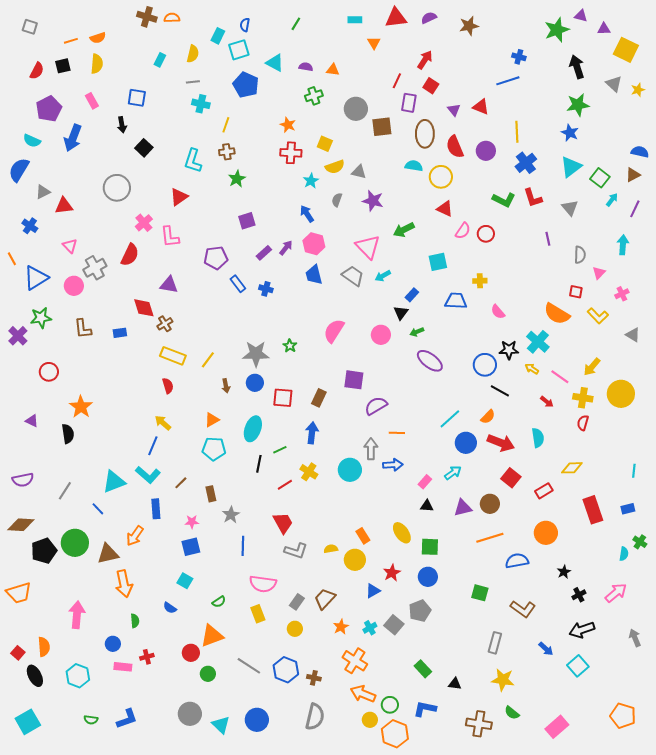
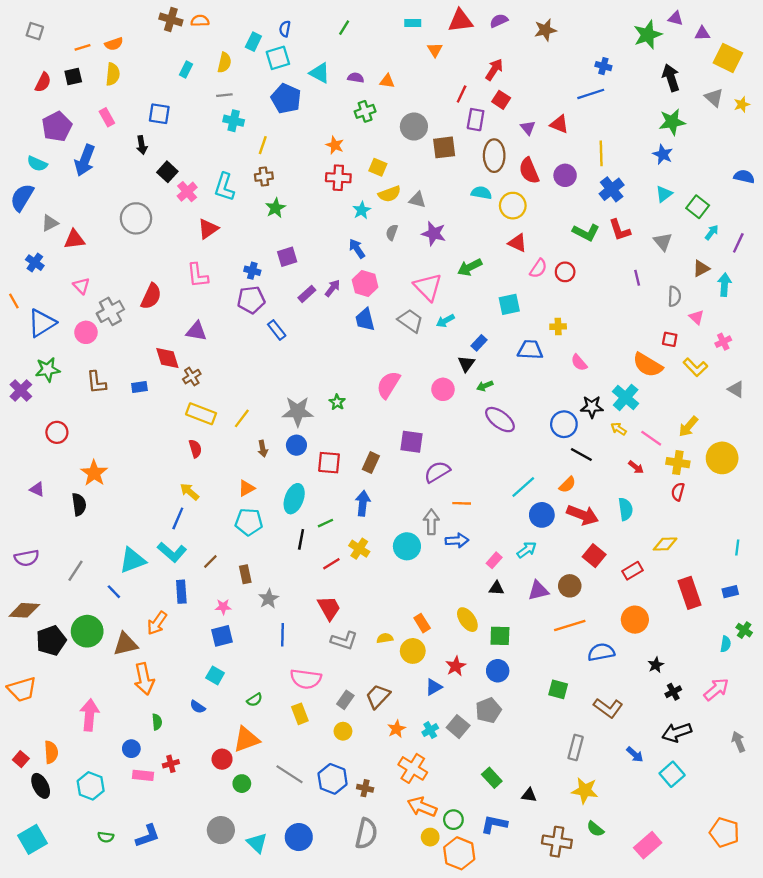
cyan triangle: (571, 167) -> (664, 194), size x0.7
brown triangle: (633, 175) -> (701, 268), moved
pink cross: (144, 223) -> (187, 192), moved
pink triangle: (599, 273) -> (696, 317), turned -32
blue cross: (266, 289) -> (252, 271), moved

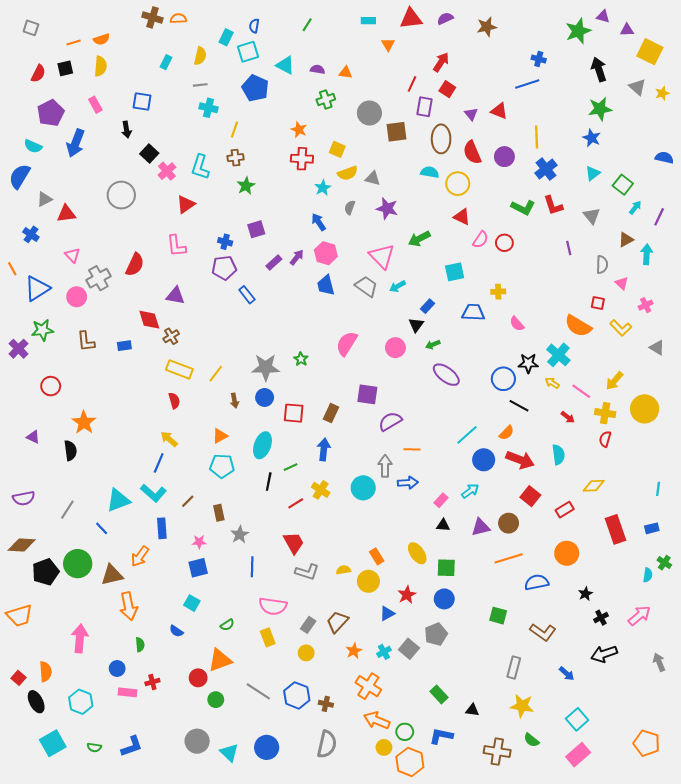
cyan square: (672, 774) -> (577, 719), moved
cyan square: (32, 839) -> (53, 743), moved

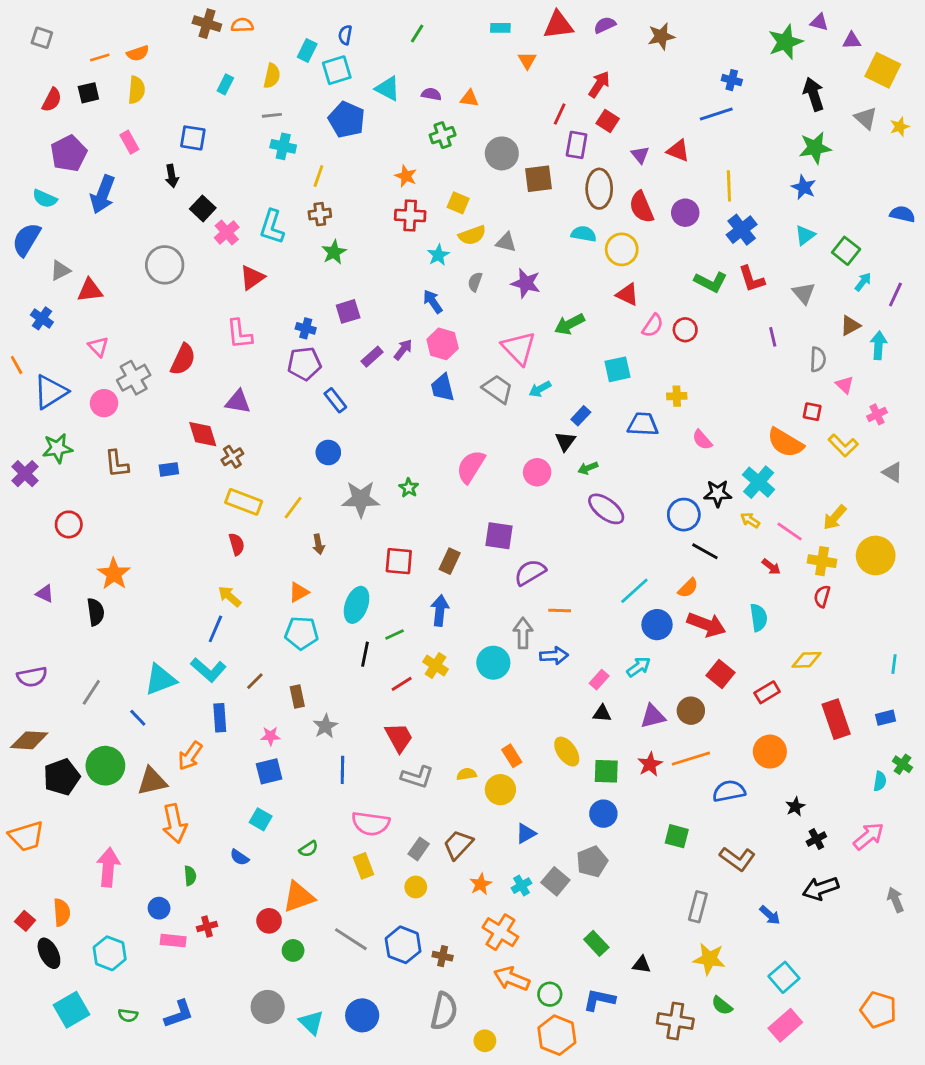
blue circle: (265, 397) -> (328, 452), moved
red star: (407, 595) -> (650, 764), moved
yellow circle: (384, 747) -> (485, 1041), moved

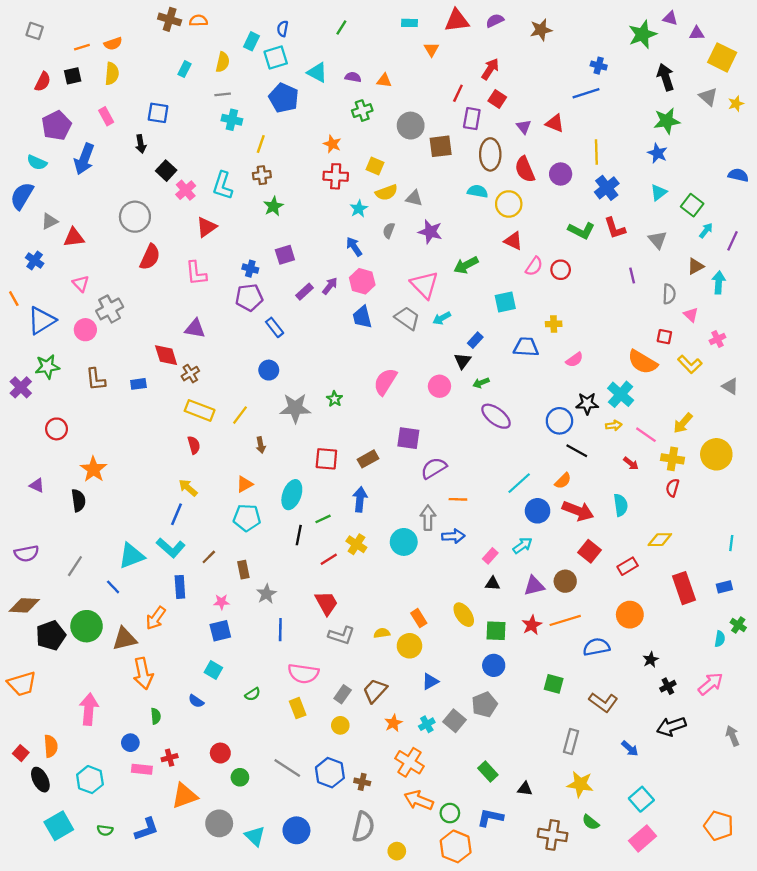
red semicircle: (183, 359) -> (150, 257), moved
pink semicircle: (702, 440) -> (574, 360), turned -84
yellow arrow: (750, 520) -> (614, 425), turned 140
brown rectangle: (450, 561) -> (368, 459), turned 36
orange triangle: (299, 897) -> (185, 796), moved

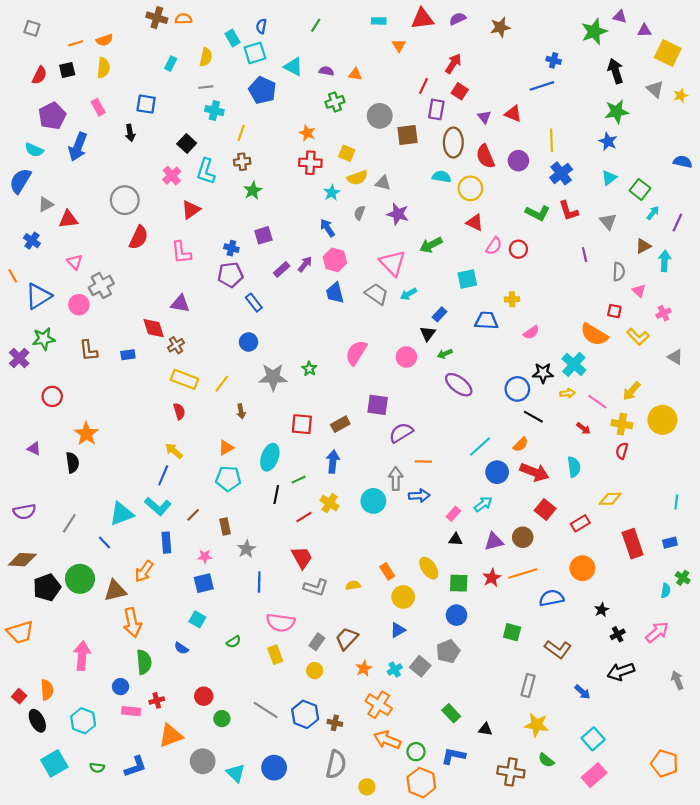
cyan rectangle: (251, 41) -> (233, 38), turned -56
black square: (166, 171) -> (187, 144), moved
yellow circle: (409, 646) -> (403, 597), moved
green semicircle: (156, 716) -> (144, 662), size x1.6

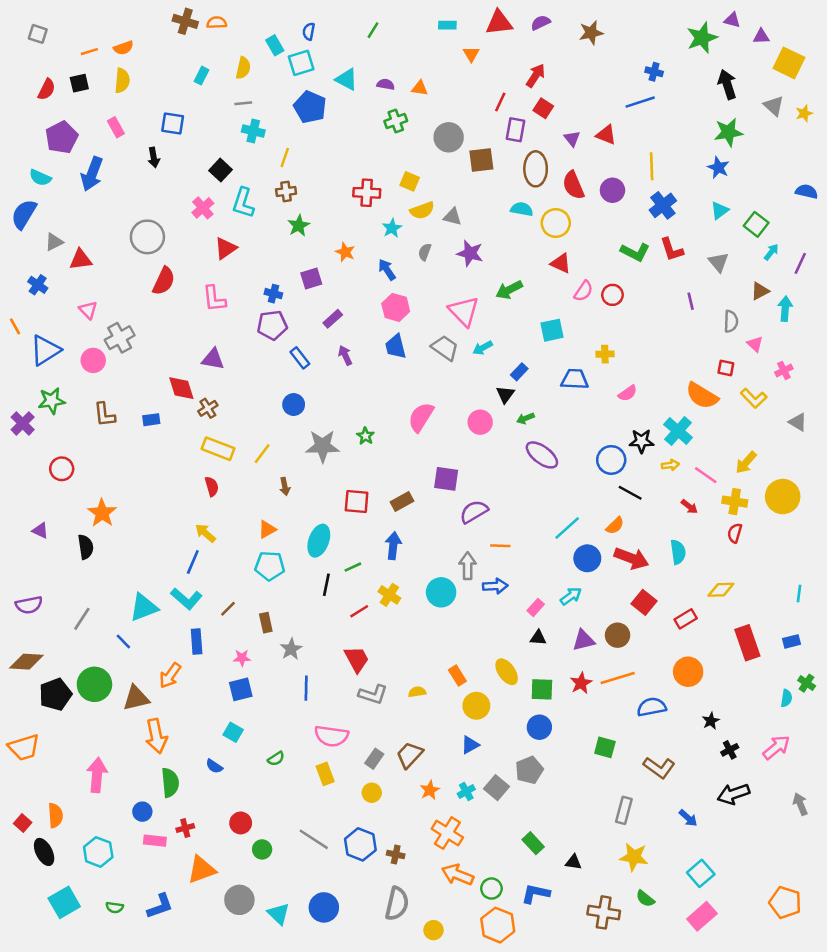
orange star: (307, 133) -> (345, 252), moved
purple arrow: (305, 264) -> (345, 355), moved, turned -63

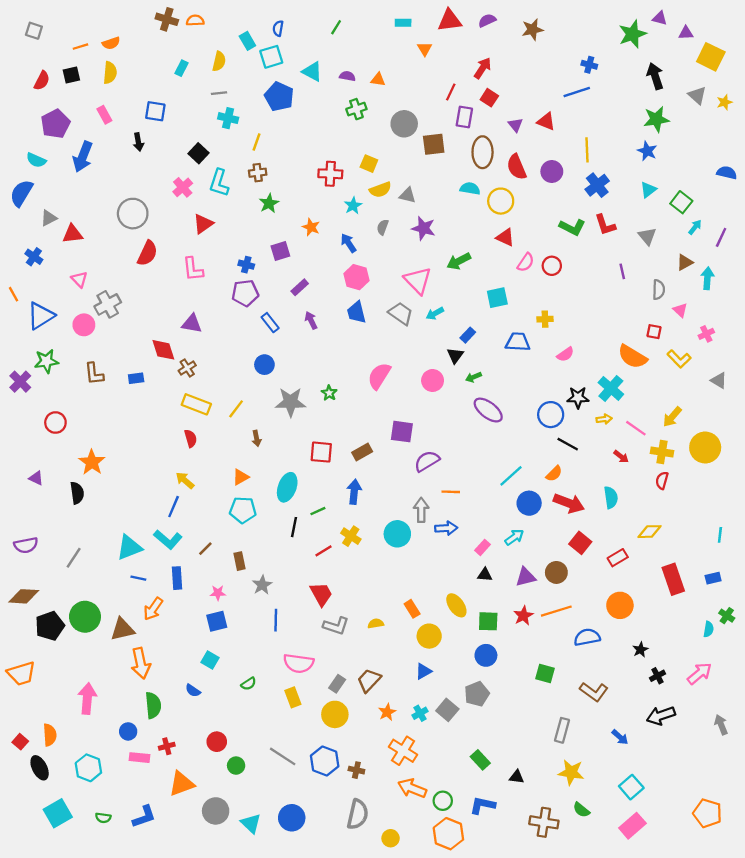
blue line: (123, 641) -> (138, 578), moved, turned -35
yellow circle: (372, 793) -> (335, 714), size x1.5

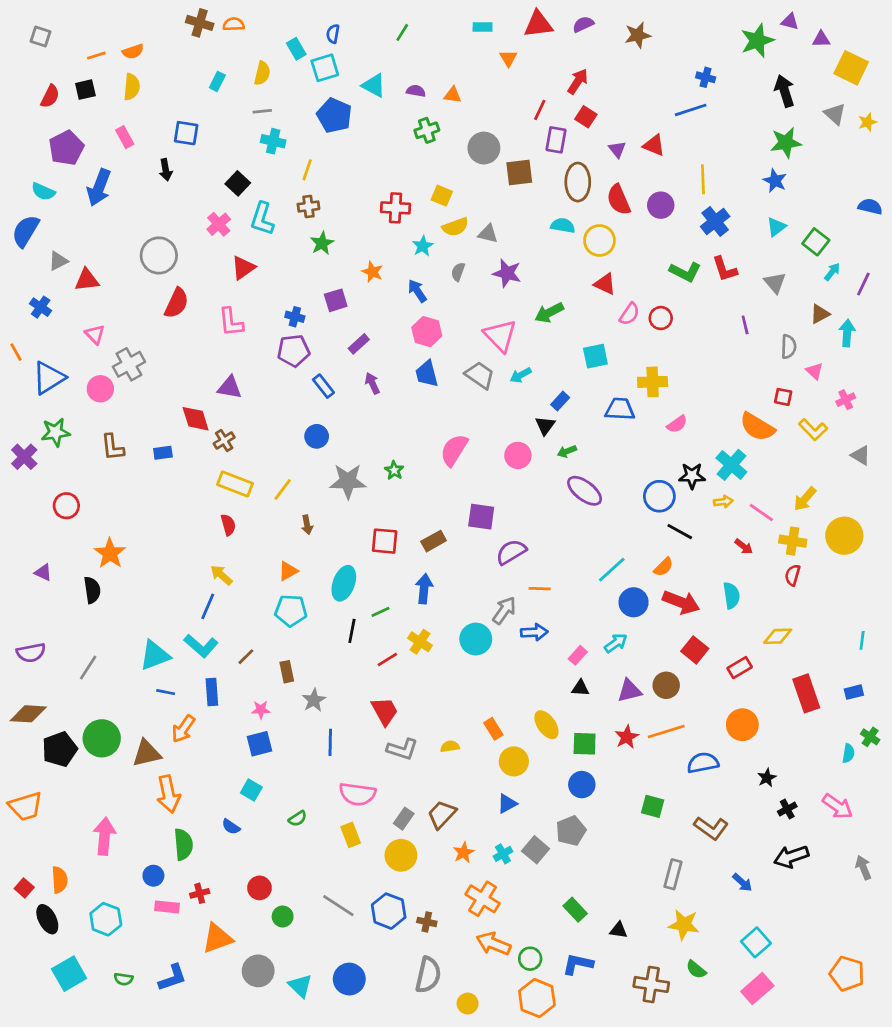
yellow cross: (545, 319) -> (653, 382), size x1.5
gray arrow: (421, 510) -> (504, 610), turned 35
pink arrow: (699, 674) -> (838, 806), turned 75

